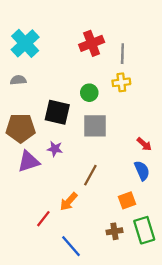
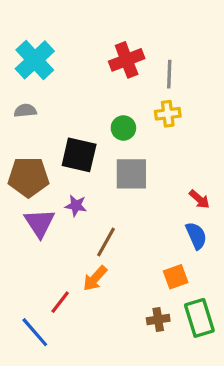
purple triangle: (29, 161) -> (40, 223), turned -45
brown line: (90, 175) -> (106, 242), moved
blue line: (71, 246) -> (35, 332), moved

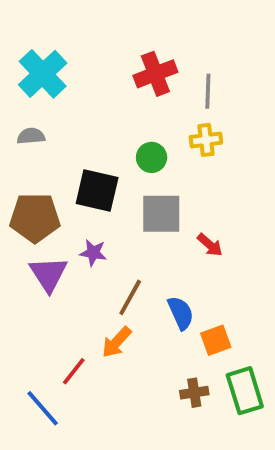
red arrow: (199, 199) -> (210, 245), moved
blue semicircle: (196, 236) -> (181, 313), moved

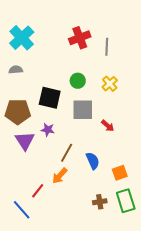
yellow cross: (206, 140) -> (110, 84), moved, turned -35
orange square: (216, 340) -> (120, 173), moved

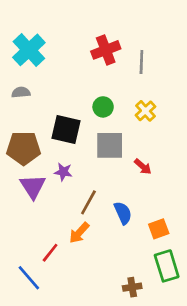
brown cross: (100, 202) -> (132, 287), moved

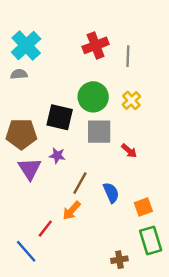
gray semicircle: (21, 92) -> (19, 74), moved
green circle: (103, 107) -> (93, 97), size x1.6

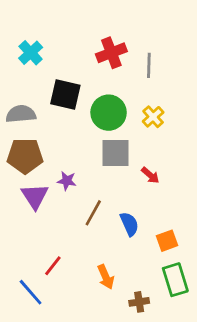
cyan cross: (26, 45) -> (31, 53), size x0.7
gray semicircle: (19, 74) -> (21, 114), moved, size x1.5
black square: (60, 117) -> (65, 95), moved
orange arrow: (72, 211) -> (106, 277), moved, turned -66

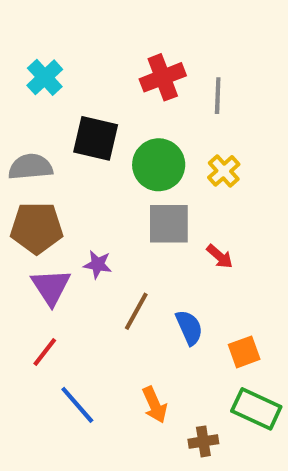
red line: (53, 266) -> (45, 352), moved
green rectangle: (175, 280) -> (256, 409), turned -48
blue line: (31, 292) -> (77, 405), moved

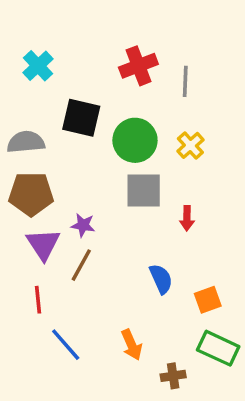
red arrow: (220, 256) -> (187, 218), turned 50
brown line: (136, 311) -> (81, 265), moved
red line: (45, 352) -> (38, 300), turned -44

